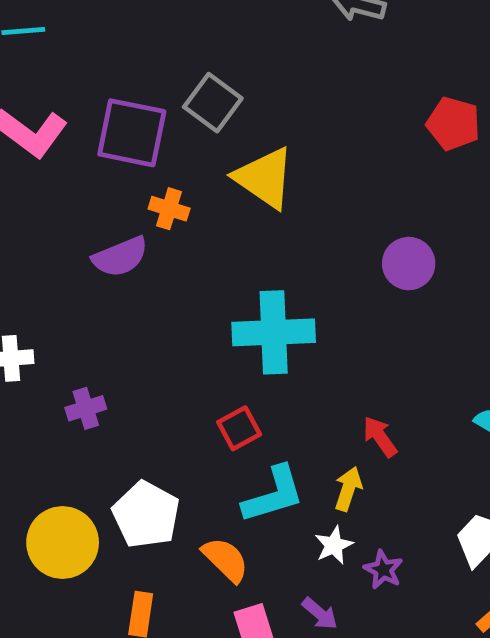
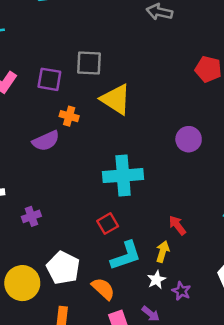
gray square: (213, 103) -> (89, 63), turned -32
purple square: (132, 133) -> (49, 79), size x0.7

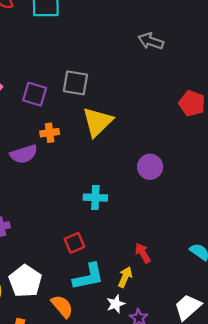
yellow triangle: (116, 99) -> (97, 122), turned 36
orange cross: (69, 116) -> (50, 133), turned -30
purple circle: (189, 139) -> (150, 167), moved
cyan cross: (123, 176) -> (95, 198), size x0.6

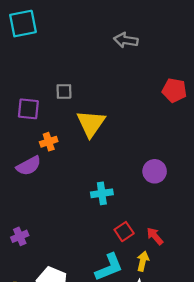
gray square: (75, 83) -> (64, 91), size x0.7
purple circle: (150, 167) -> (155, 171), moved
red square: (74, 243) -> (124, 232), moved

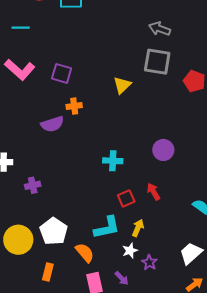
gray square: (64, 91) -> (157, 62), moved, size x1.8
yellow triangle: (91, 123) -> (122, 85), moved, size x0.7
red arrow: (155, 236) -> (154, 192), moved

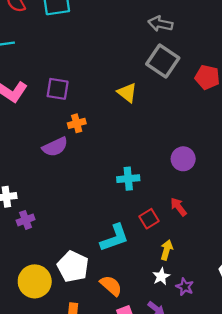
gray square: (157, 62) -> (163, 61), turned 32
yellow triangle: (122, 85) -> (127, 93), turned -30
purple cross: (33, 185) -> (26, 220), moved
cyan L-shape: (107, 228) -> (114, 238), moved

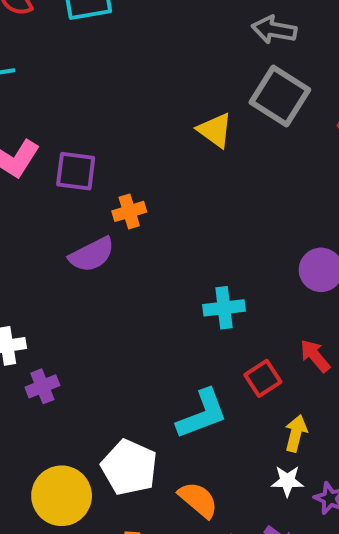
purple square: (58, 89) -> (76, 171), moved
yellow triangle: (127, 93) -> (215, 130), moved
white star: (161, 276) -> (287, 481), turned 30

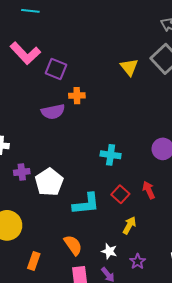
red square: (263, 378) -> (120, 194), turned -30
purple cross: (42, 386) -> (22, 172), moved
white pentagon: (129, 467) -> (49, 182), moved
white star: (287, 481) -> (109, 251), moved

